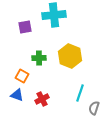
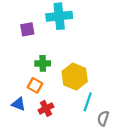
yellow hexagon: (70, 56) -> (75, 77), moved
orange square: (22, 76) -> (35, 85), moved

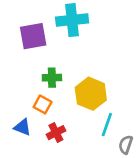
purple square: (27, 29) -> (33, 36), size x1.5

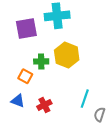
yellow hexagon: (91, 94) -> (67, 55), moved
orange square: (43, 104) -> (25, 76), moved

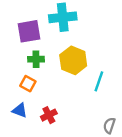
green cross: (41, 61) -> (36, 59), moved
cyan line: (85, 99) -> (99, 81), moved

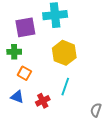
green cross: (36, 59) -> (14, 52), moved
cyan line: (99, 81) -> (65, 87), moved

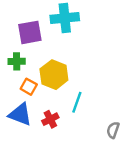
yellow hexagon: (64, 53) -> (54, 75), moved
blue triangle: (17, 97) -> (20, 114), size x1.5

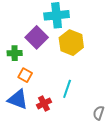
purple square: (30, 32) -> (37, 37), moved, turned -35
yellow hexagon: (54, 75) -> (71, 43), moved

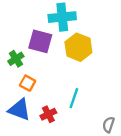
purple square: (37, 37) -> (40, 41), turned -30
green cross: (15, 53) -> (16, 59), turned -32

